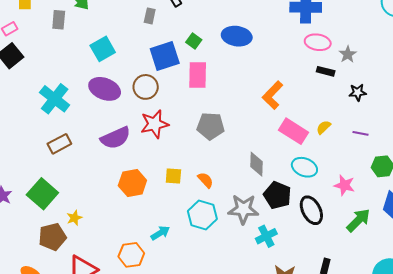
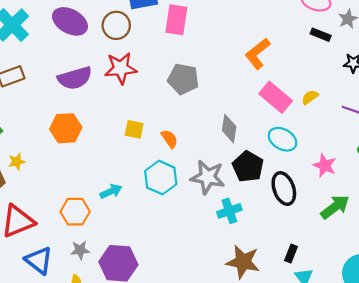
orange hexagon: (132, 183) -> (66, 128), moved

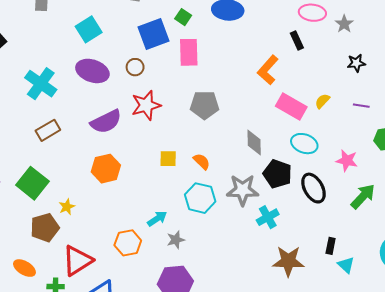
brown circle: (116, 25) -> (135, 67), size x0.7
black rectangle: (321, 35) -> (297, 40), moved, turned 54
gray star: (80, 250) -> (176, 240), moved

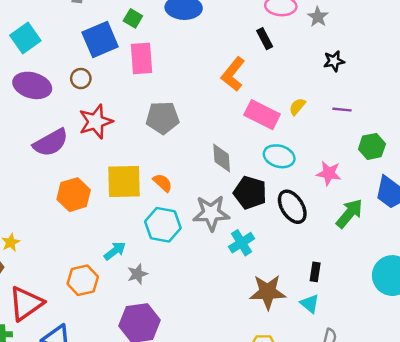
yellow square: (168, 159) -> (124, 181), size x1.8
orange hexagon: (106, 169) -> (74, 195), moved
cyan triangle: (346, 265) -> (310, 304), moved

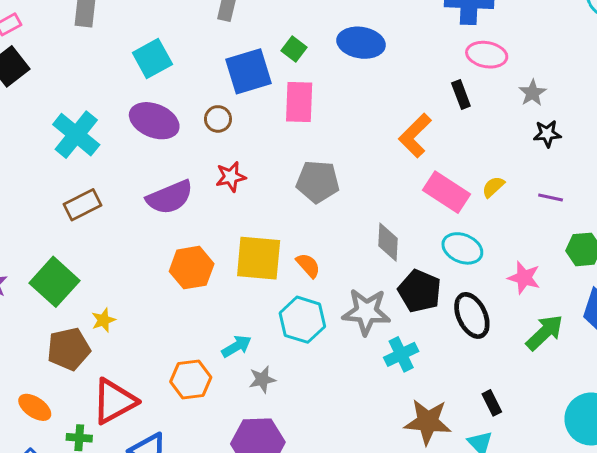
gray star: (318, 17) -> (533, 93), moved
red star: (96, 122) -> (231, 177), size x0.7
black rectangle: (315, 272) -> (492, 403), turned -42

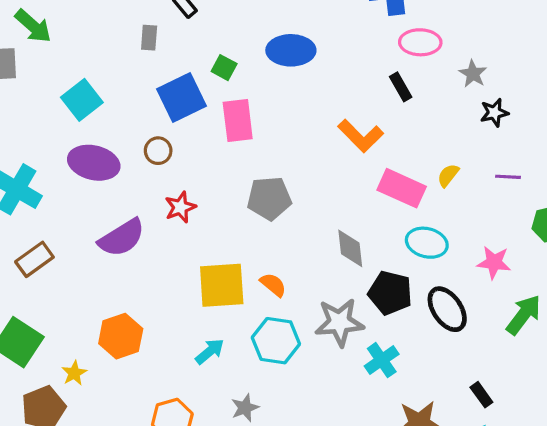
orange L-shape: (415, 136) -> (361, 136), turned -81
orange hexagon: (192, 268) -> (121, 336), moved
cyan arrow: (237, 346) -> (210, 351), moved

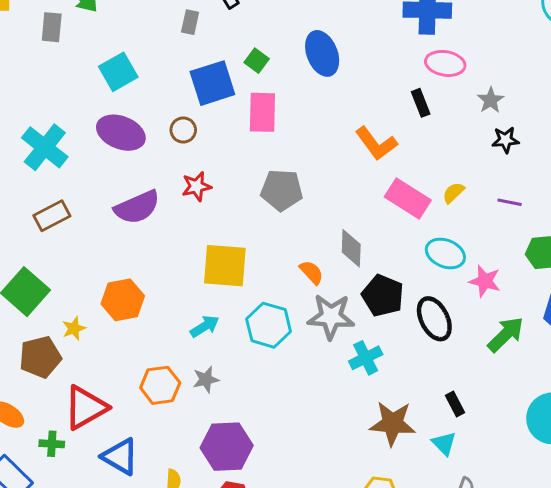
blue ellipse: (291, 50) -> (322, 53), turned 60
cyan ellipse: (427, 243) -> (445, 253), moved
orange semicircle: (273, 285) -> (311, 272), moved
gray star: (245, 408) -> (206, 380), moved

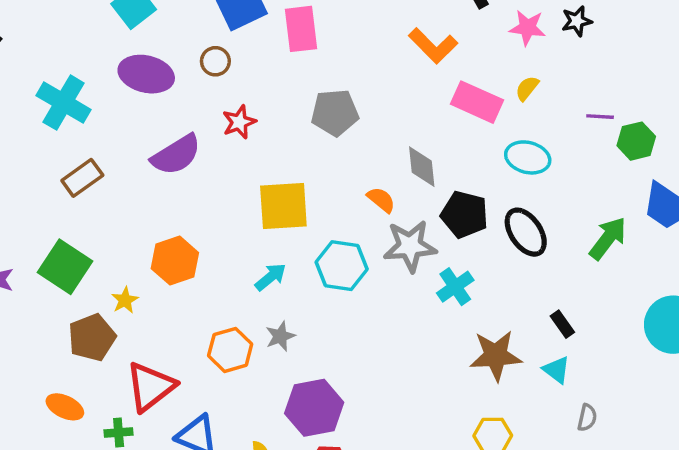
purple line: (510, 202) -> (600, 117), moved
pink star: (485, 281) -> (527, 28), moved

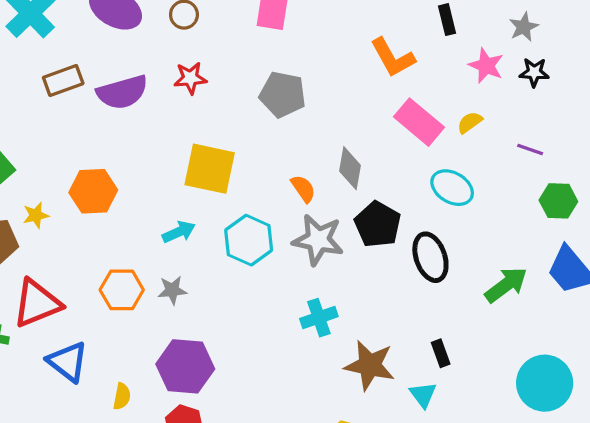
purple line: (600, 117) -> (530, 150), moved
brown rectangle: (82, 178) -> (63, 81), moved
cyan cross: (455, 287) -> (319, 318), moved

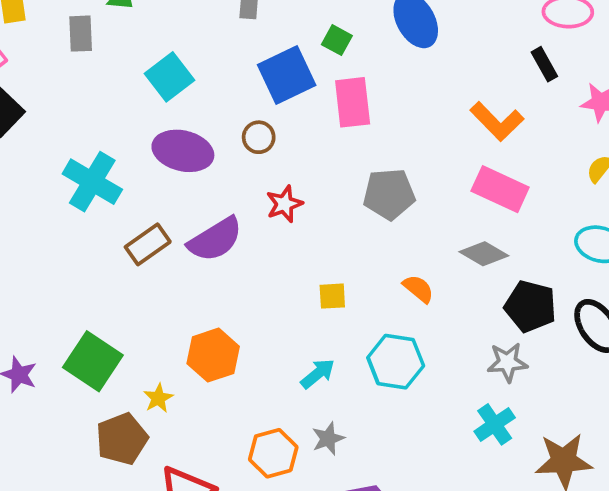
pink rectangle: (419, 122) -> (500, 189), moved
gray diamond: (350, 168) -> (484, 254), turned -54
yellow square: (210, 169) -> (332, 296), size x0.5
orange semicircle: (303, 189) -> (418, 289), moved
gray star: (318, 240) -> (507, 362), moved, size x0.7

